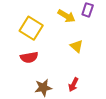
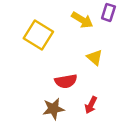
red semicircle: (29, 57) -> (66, 81), moved

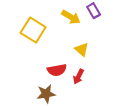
purple rectangle: (108, 12) -> (94, 11), turned -48
red arrow: (91, 105) -> (78, 76), moved

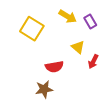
purple rectangle: (94, 11) -> (90, 22), moved
red arrow: (78, 76) -> (93, 62), moved

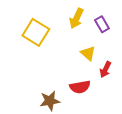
yellow arrow: (68, 16) -> (76, 18), turned 84
red semicircle: (54, 67) -> (80, 87), moved

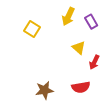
yellow square: (36, 32) -> (32, 29), size x0.7
red semicircle: (80, 87) -> (81, 87), moved

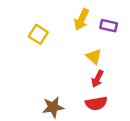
purple rectangle: (91, 22) -> (109, 26), turned -48
red arrow: (94, 62) -> (97, 79), moved

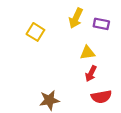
yellow triangle: (94, 57) -> (87, 53), turned -49
red semicircle: (96, 103) -> (101, 97), moved

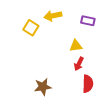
yellow arrow: (76, 18) -> (53, 16), moved, turned 54
red semicircle: (101, 97) -> (88, 84), turned -78

